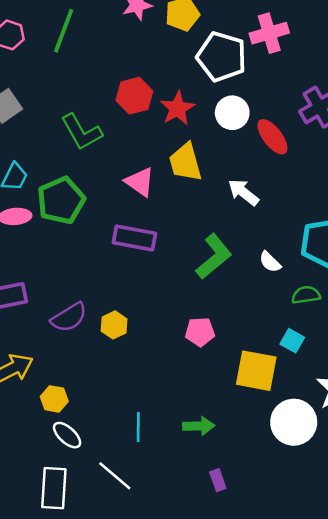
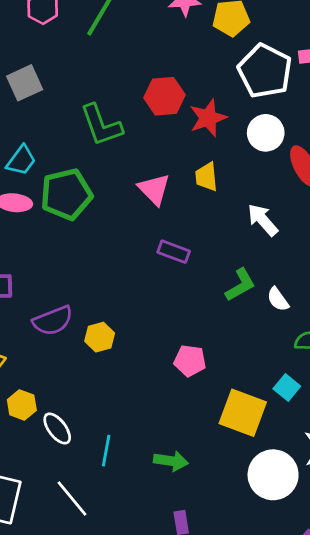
yellow trapezoid: (185, 162) -> (206, 177), size x0.7
purple rectangle: (134, 238) -> (174, 252), moved, size x0.7
green L-shape: (214, 256) -> (240, 285), moved, size x0.7
white ellipse: (67, 435) -> (57, 429), moved

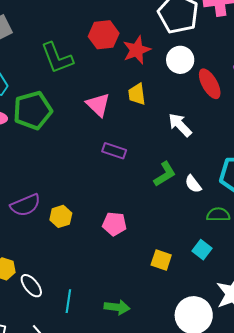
pink pentagon: (190, 361) -> (114, 224), moved
yellow square: (243, 413) -> (161, 260), moved, size x0.6

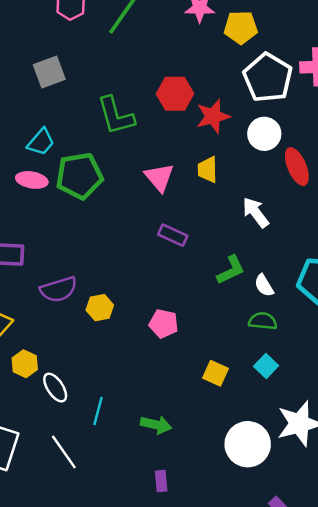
green semicircle: (218, 215) -> (263, 321), moved

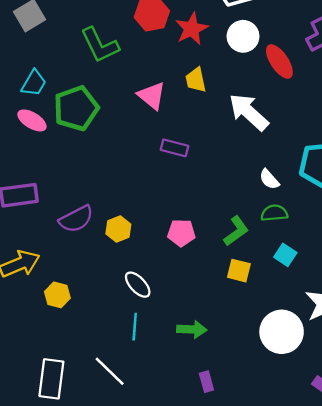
pink ellipse: (32, 180) -> (32, 120), turned 32
white arrow: (256, 212) -> (249, 112), size x1.4
green L-shape: (231, 270) -> (236, 231), moved
white ellipse: (55, 388) -> (138, 285), moved

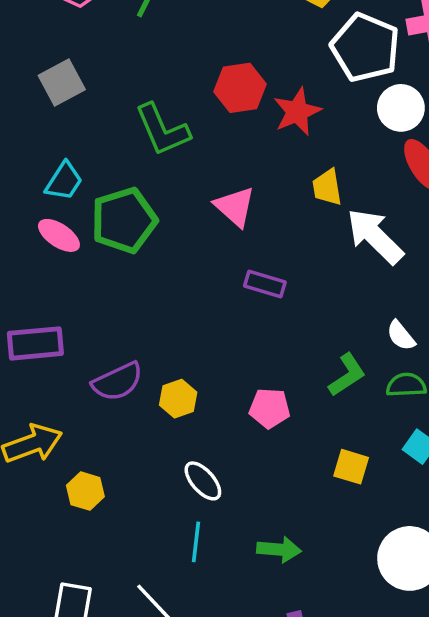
white circle: (243, 36) -> (401, 108), moved
yellow trapezoid: (196, 80) -> (327, 187), moved
green L-shape: (236, 231) -> (347, 375), moved

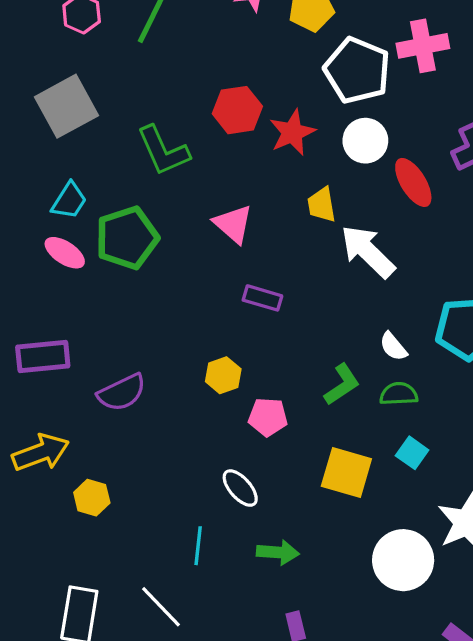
gray square: (62, 83) -> (66, 106), size x1.4
white circle: (401, 108) -> (365, 141), moved
yellow hexagon: (178, 399) -> (223, 375), moved
yellow square: (351, 467) -> (346, 473), size x1.5
white ellipse: (203, 481) -> (240, 488), moved

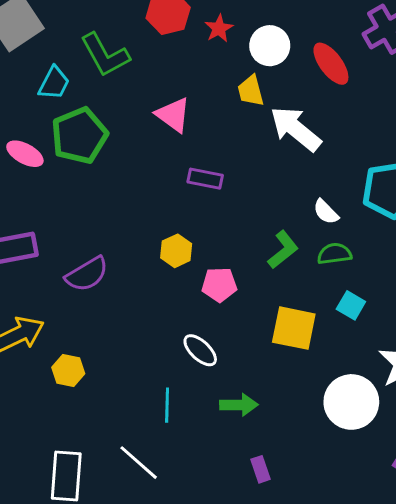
red star: (292, 132) -> (219, 28), size x0.7
white circle: (365, 141) -> (270, 46), moved
cyan trapezoid: (69, 201) -> (54, 83), moved

